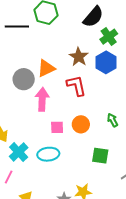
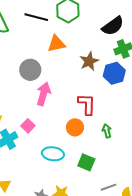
orange triangle: (46, 68) -> (56, 44), moved
red L-shape: (76, 86) -> (87, 104), moved
pink square: (57, 127) -> (28, 126), moved, turned 32
cyan ellipse: (48, 154) -> (53, 154), moved

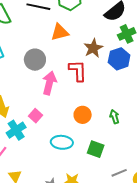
red L-shape: (87, 104) -> (78, 71), moved

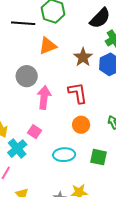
red L-shape: (78, 71) -> (78, 93), moved

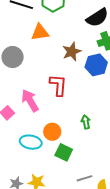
pink arrow: (44, 97) -> (30, 101), moved, turned -50
orange circle: (81, 125) -> (52, 132), moved

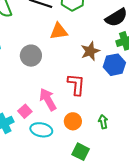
orange circle: (52, 132) -> (73, 121), moved
cyan ellipse: (31, 142) -> (41, 130), moved

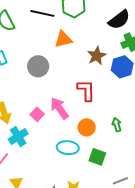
pink square: (25, 111) -> (37, 114), moved
cyan ellipse: (41, 130) -> (68, 148), moved

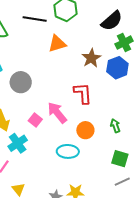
gray circle: (38, 66) -> (21, 82), moved
green square: (97, 157) -> (120, 159), moved

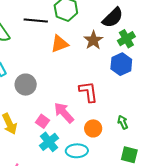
brown star: (91, 58) -> (93, 40), moved
cyan cross: (18, 143) -> (49, 142), moved

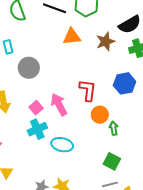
blue hexagon: (121, 64) -> (125, 83), moved
orange circle: (93, 128) -> (100, 115), moved

